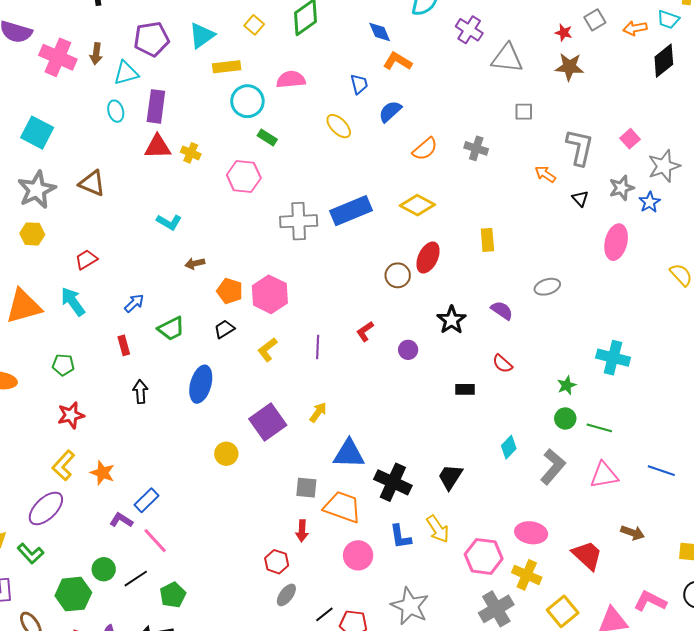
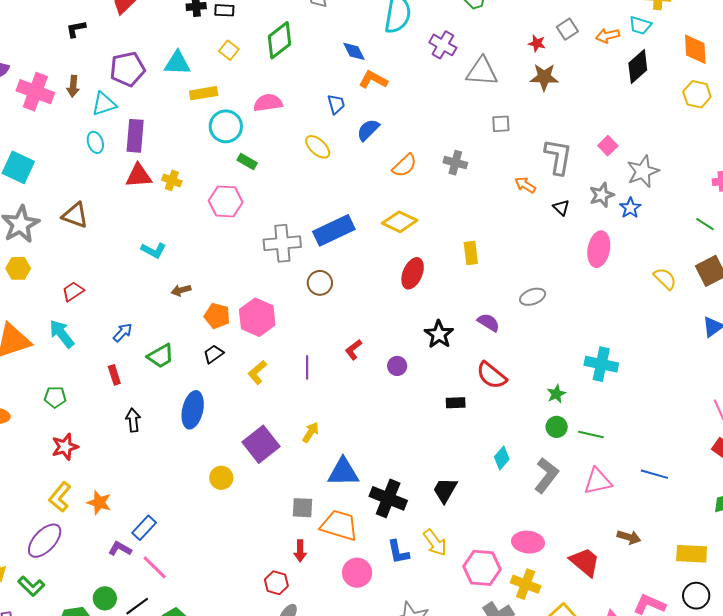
cyan triangle: (202, 35) -> (177, 63), turned 40
brown circle: (398, 275) -> (320, 283), moved
red semicircle: (502, 364) -> (492, 375), size x1.5

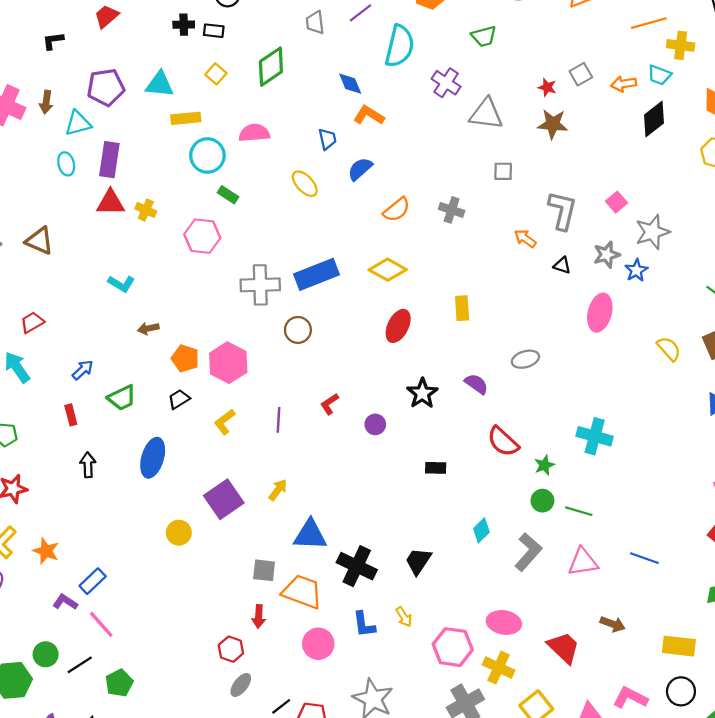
black triangle: (561, 208) -> (562, 265), turned -30
red semicircle: (492, 375) -> (503, 442), moved
yellow arrow: (435, 543) -> (404, 617), size x0.7

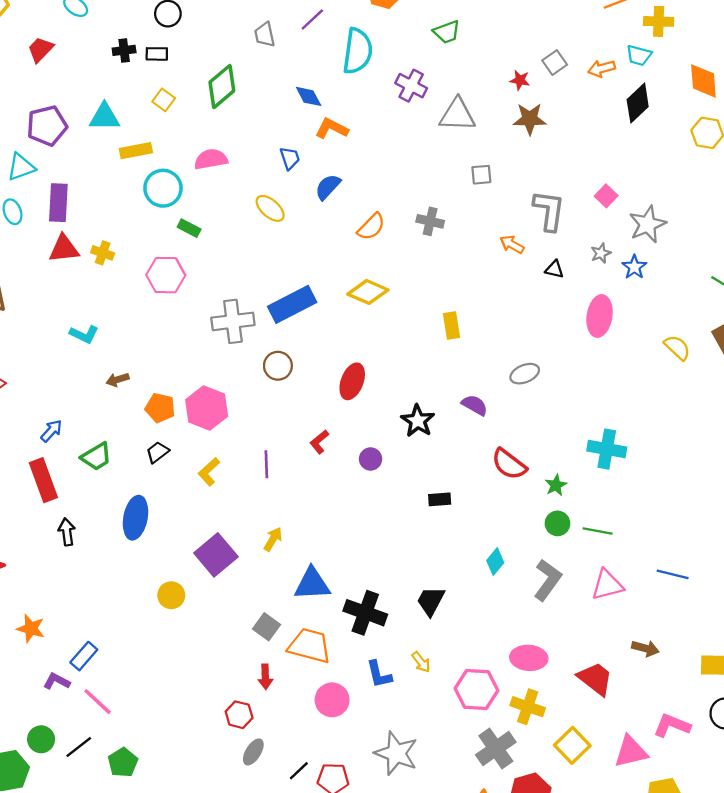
gray star: (607, 255) -> (601, 253), size x0.7
red ellipse: (398, 326) -> (352, 381), moved
red rectangle: (71, 415) -> (43, 480), size x1.8
gray square: (264, 570) -> (266, 627), turned 35

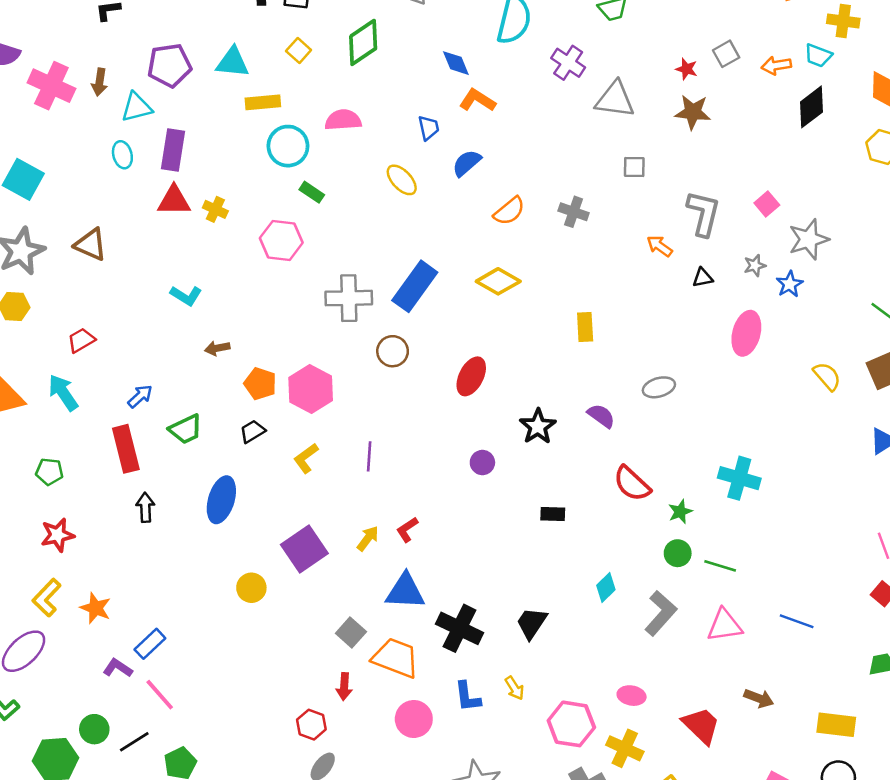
black triangle: (554, 269) -> (703, 278), turned -30
blue rectangle: (292, 304) -> (415, 286), turned -33
red L-shape: (319, 442) -> (407, 530), moved
pink ellipse: (529, 658) -> (632, 696), size x0.7

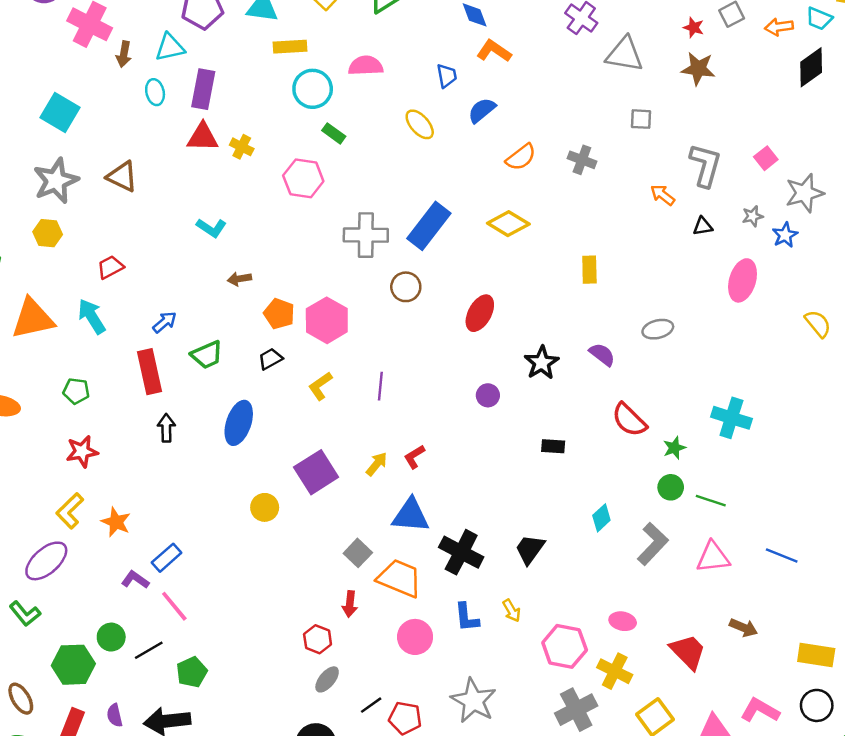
brown arrow: (99, 82) -> (124, 54), moved

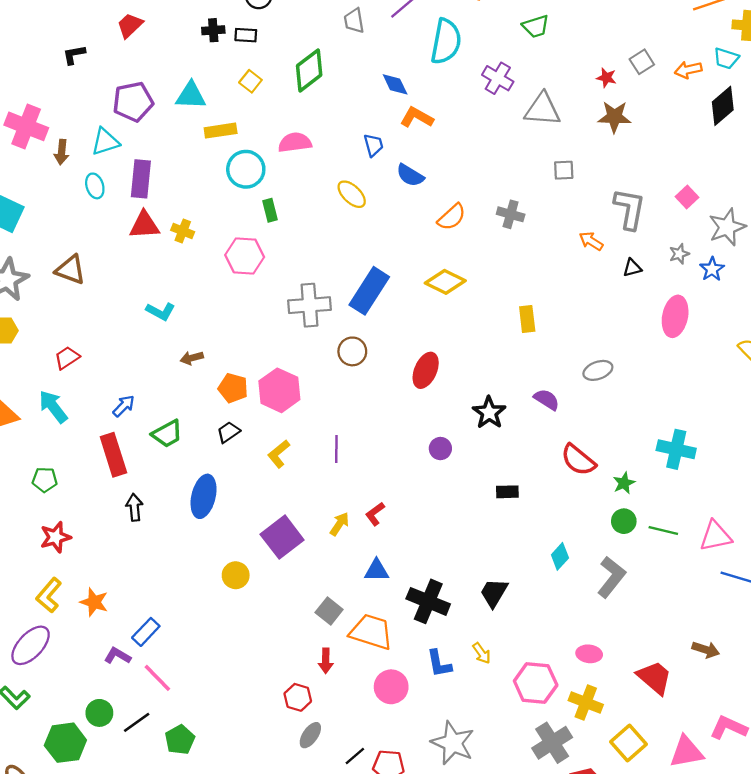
blue semicircle: (482, 110) -> (410, 175), turned -104
green rectangle: (334, 133) -> (270, 210), turned 45
blue triangle: (411, 515) -> (377, 570), size x0.7
pink triangle: (713, 557) -> (716, 536), moved

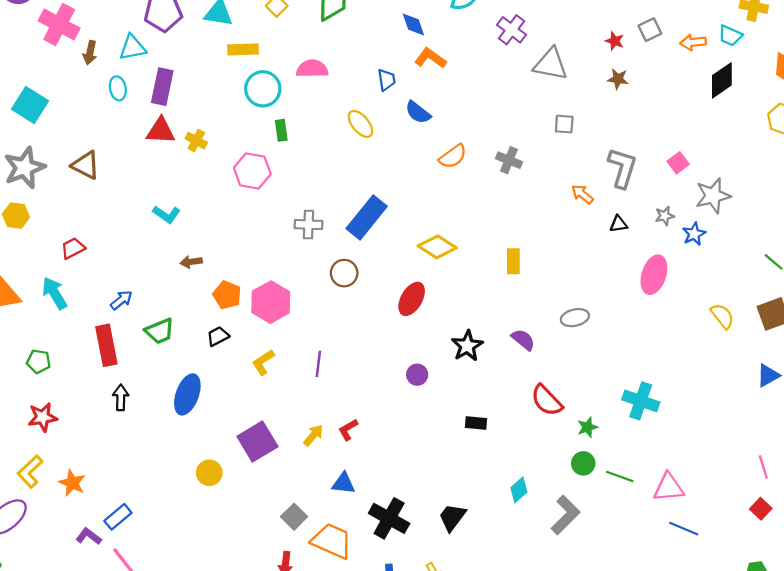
brown star: (614, 117) -> (618, 79), size x0.7
yellow diamond: (445, 282) -> (437, 247), moved
gray cross: (309, 305) -> (308, 225), size x0.7

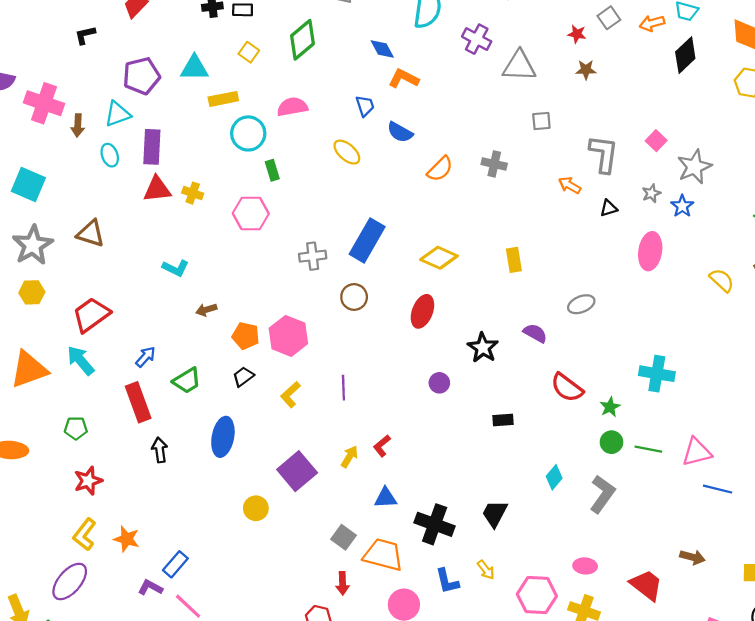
red trapezoid: (73, 248) -> (91, 315), size x1.6

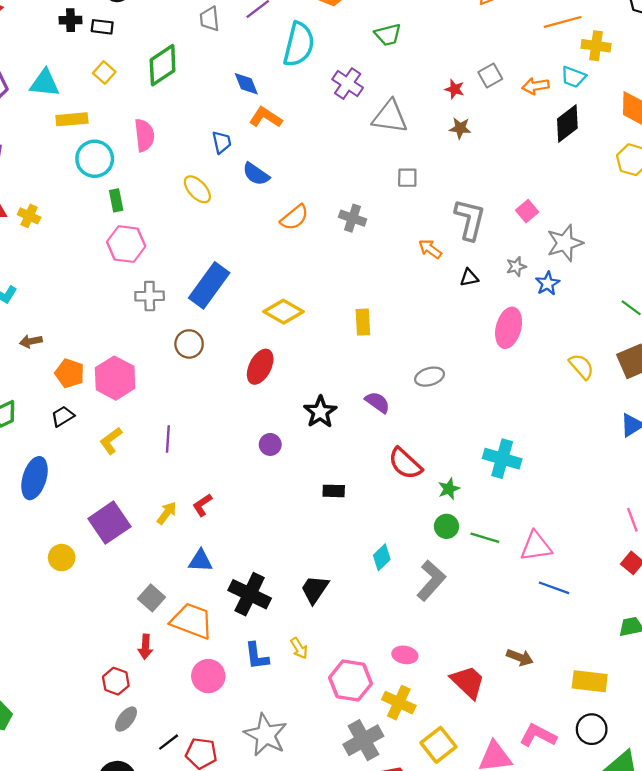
pink semicircle: (292, 107) -> (144, 135), turned 88
pink hexagon: (251, 213) -> (126, 244), moved

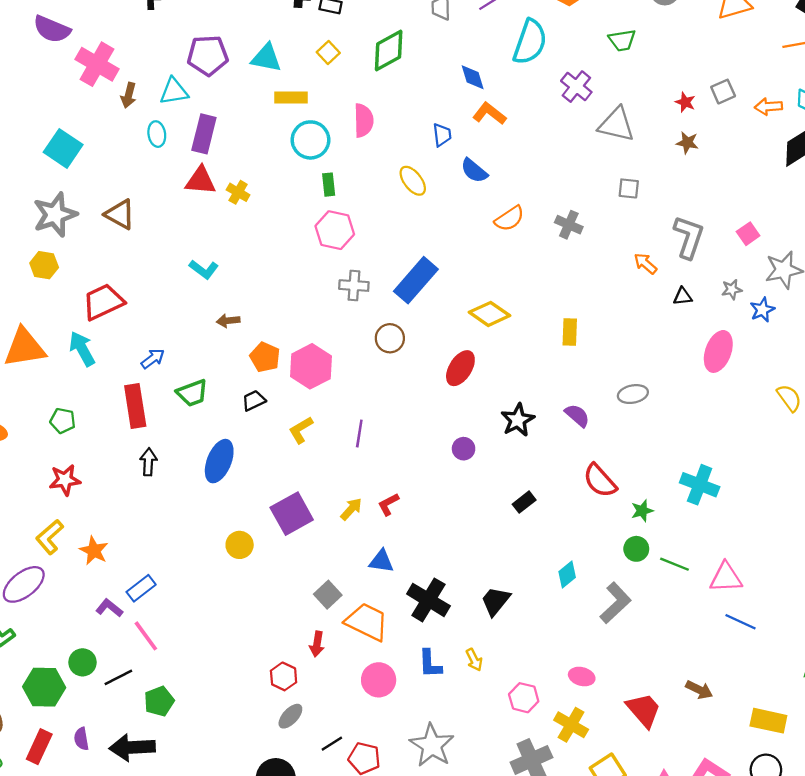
black rectangle: (334, 491) -> (524, 502), turned -45
pink hexagon: (351, 681) -> (524, 698), size x0.7

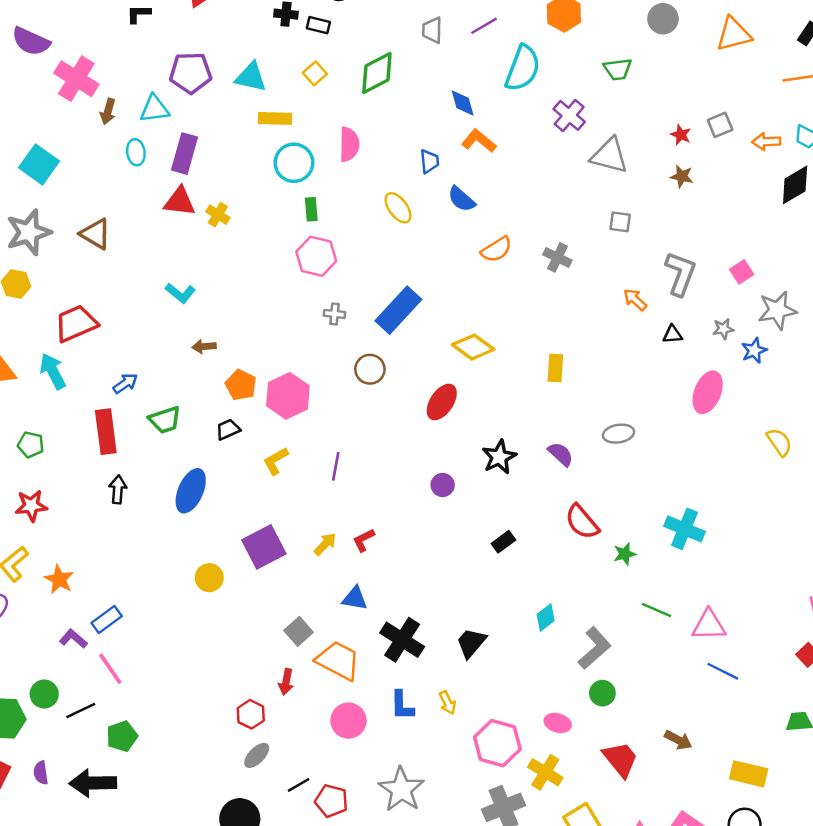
gray cross: (354, 286) -> (334, 314), size x0.7
green circle: (636, 549) -> (602, 693), moved
pink hexagon: (524, 698) -> (497, 743), size x1.5

